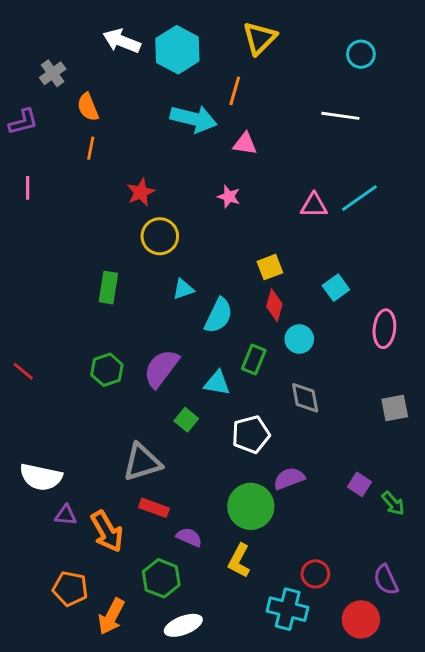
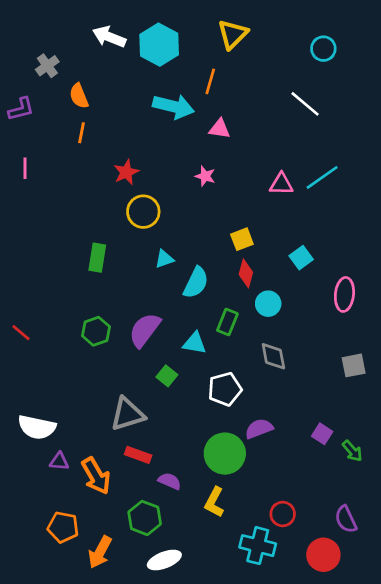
white line: (340, 116) -> (305, 104), turned 32

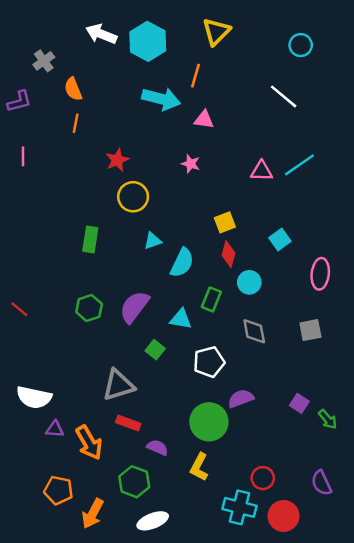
gray square: (354, 365) -> (310, 330), moved
red circle: (323, 555) -> (284, 516), moved

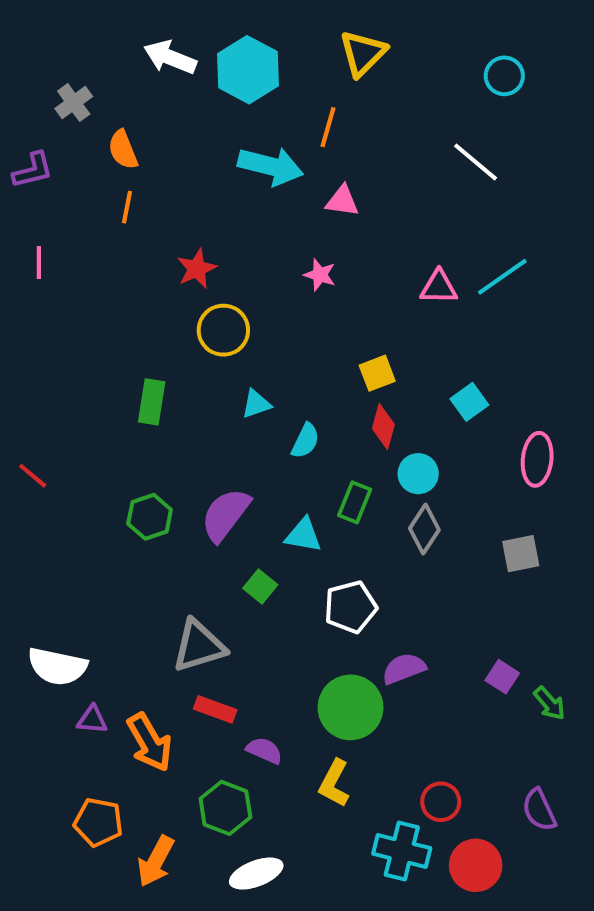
cyan semicircle: (182, 263) -> (305, 441), size x0.7
red line: (19, 309) -> (33, 476), moved
gray diamond: (254, 331) -> (424, 529), moved, turned 44

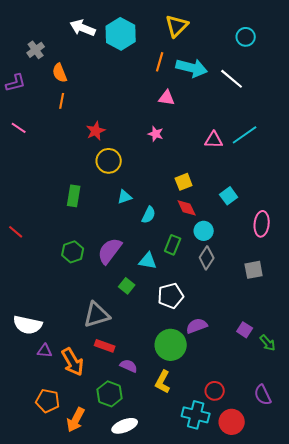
cyan arrow: (271, 166) -> (192, 68), moved
pink line: (39, 262) -> (19, 128), turned -56
red diamond: (383, 427) -> (187, 208), turned -40

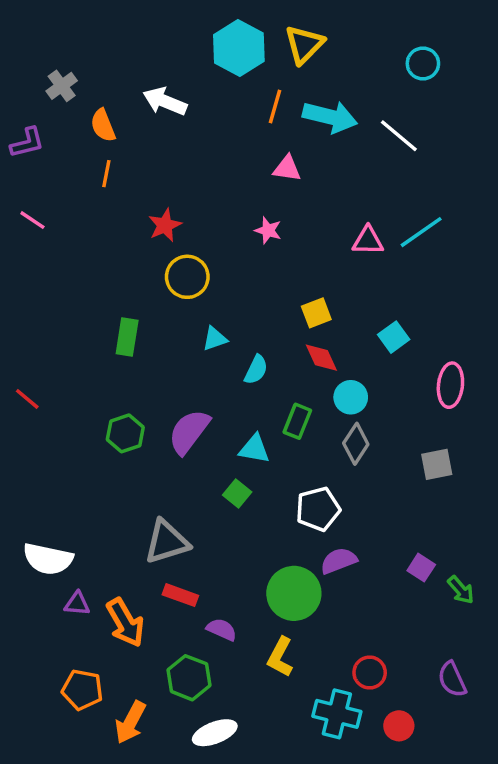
white arrow: (83, 28) -> (165, 101), moved
cyan hexagon: (121, 34) -> (239, 48), moved
green square: (127, 286) -> (237, 494), moved
white pentagon: (171, 296) -> (318, 509), moved
red circle: (232, 422) -> (399, 726), size x0.7

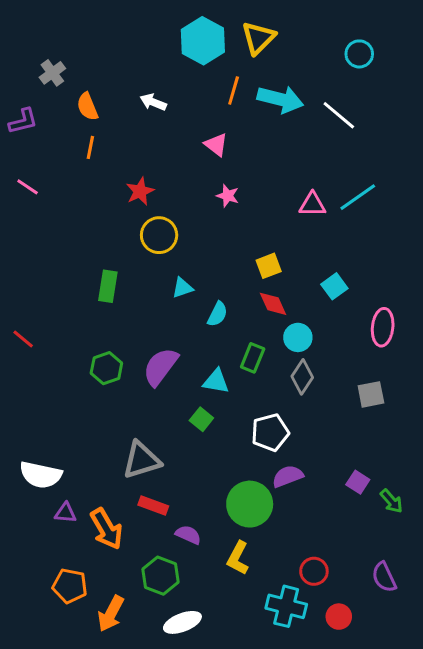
white arrow: (165, 101) -> (153, 102), moved, size x0.7
pink triangle: (287, 168) -> (216, 145), moved, turned 30

